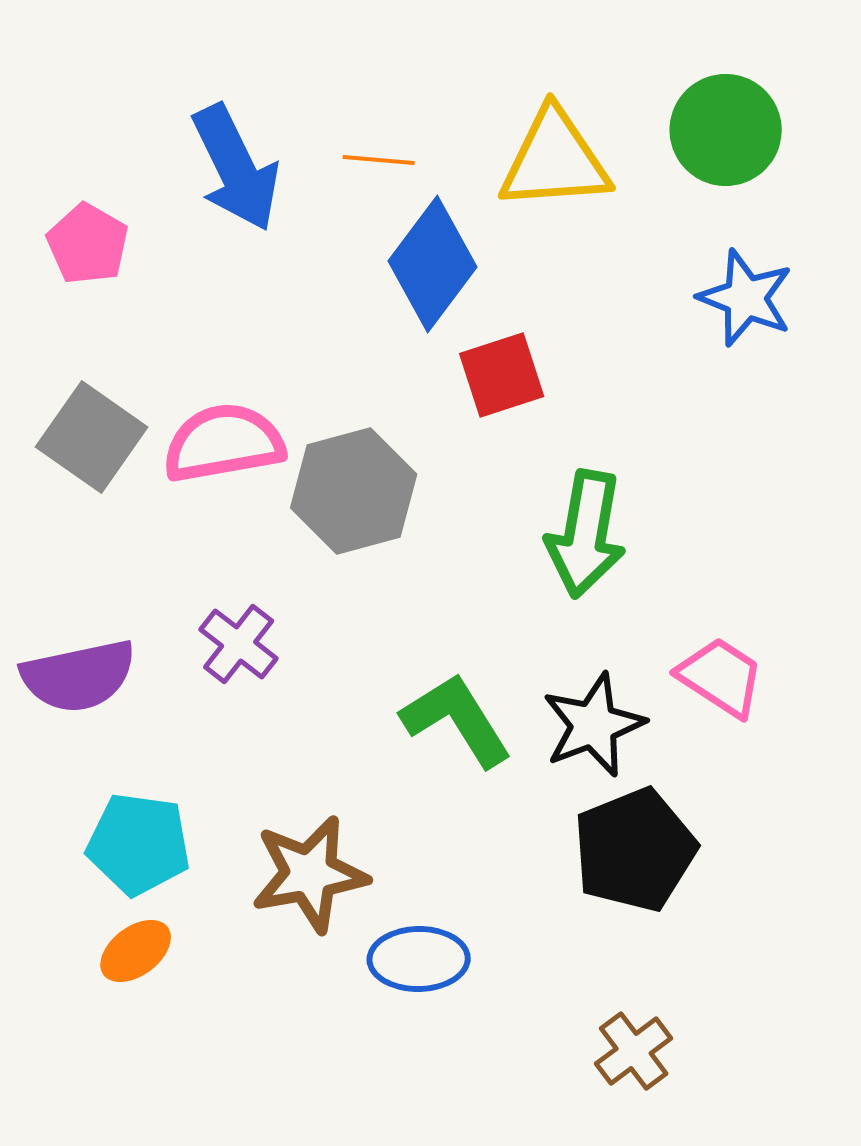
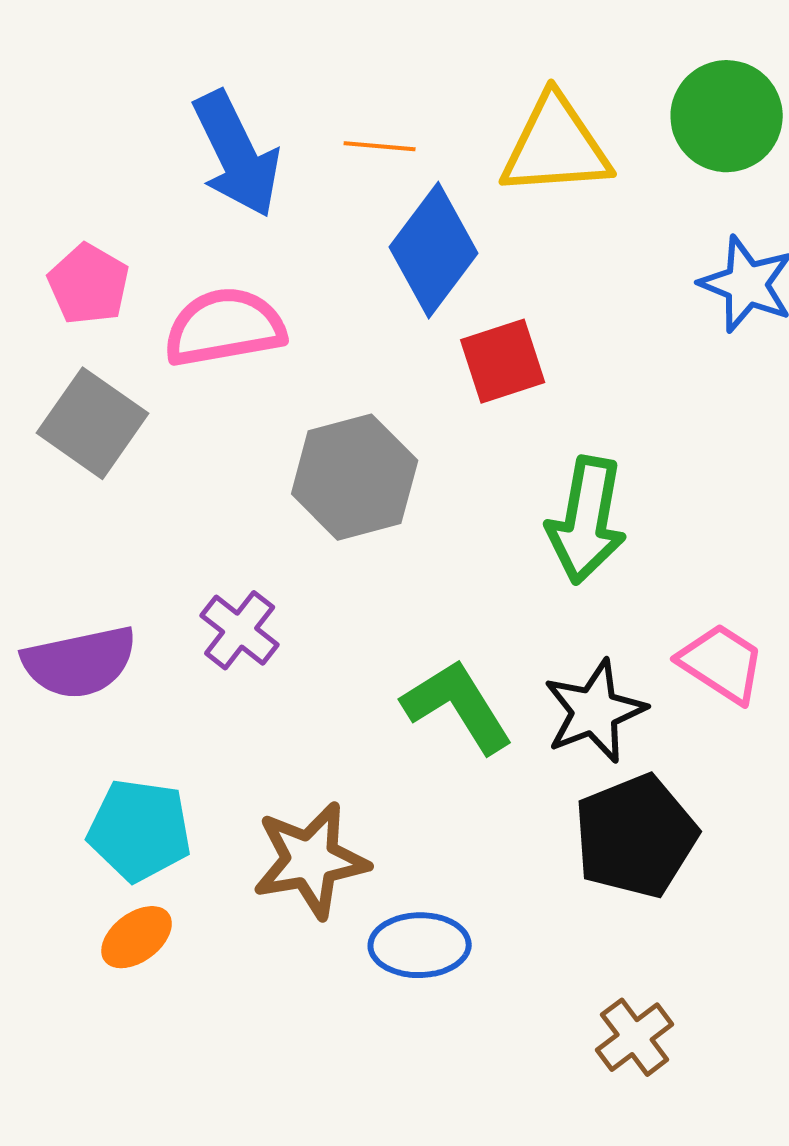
pink pentagon: (88, 244) -> (89, 284), moved
pink semicircle: (224, 443) -> (225, 327), moved

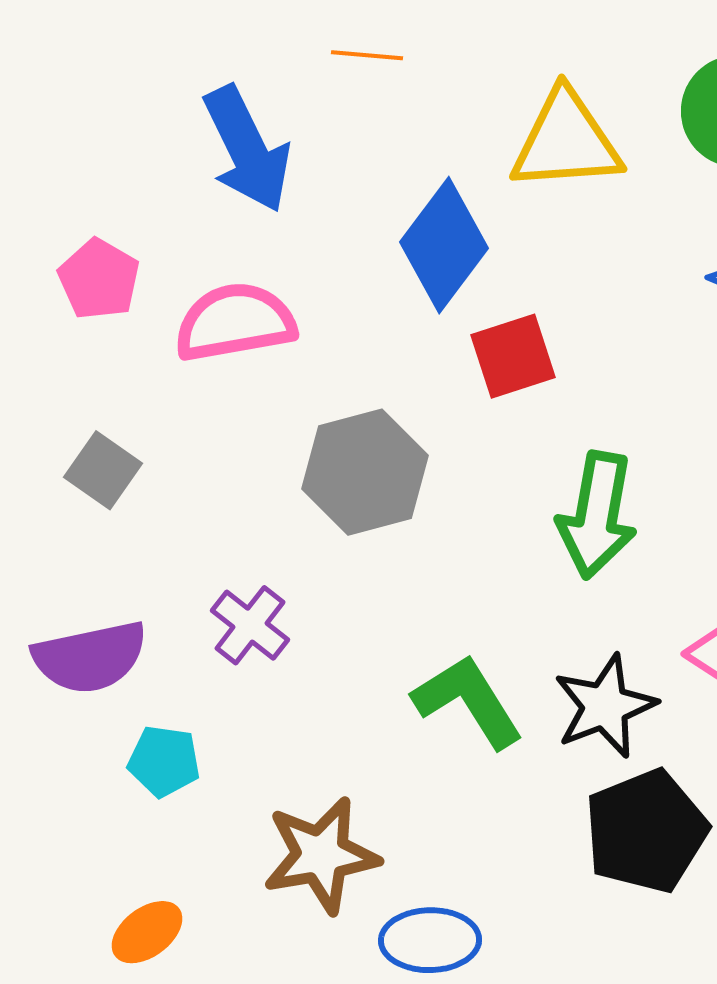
orange line: (380, 146) -> (367, 55), moved
gray square: (93, 423) -> (103, 470), moved, size x0.7
cyan pentagon: (140, 830) -> (164, 761), moved, size x0.7

